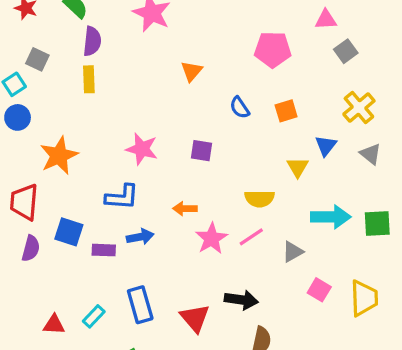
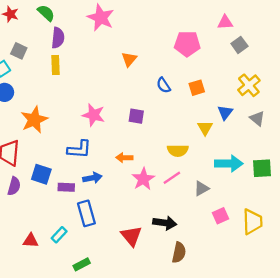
pink square: (319, 290) -> (220, 216), turned 35
blue rectangle: (140, 305) -> (86, 213), moved

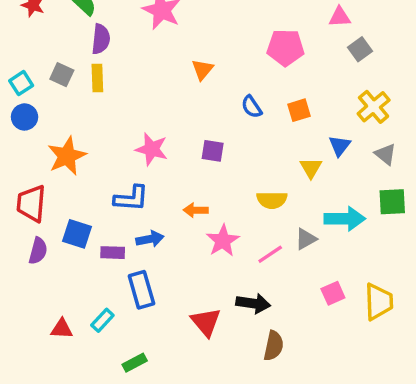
gray square: (19, 51) -> (62, 75), moved
green square: (262, 168) -> (392, 202), moved
pink line: (172, 178) -> (270, 254), moved
gray triangle: (201, 188) -> (306, 239), moved

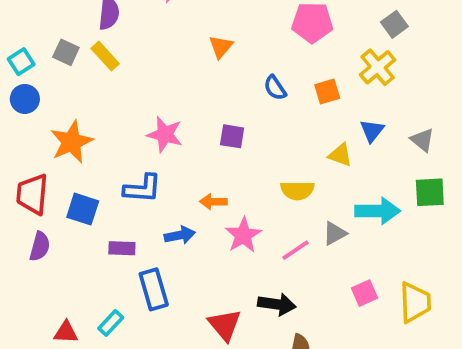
yellow rectangle: (97, 78) -> (105, 56), turned -40
yellow cross: (374, 107) -> (378, 67), moved
yellow triangle: (311, 168) -> (340, 155), turned -40
blue square: (77, 234) -> (83, 209), moved
blue arrow: (150, 239) -> (180, 235), moved

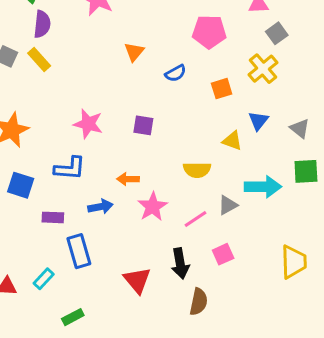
blue semicircle: (275, 88) -> (176, 73), moved, turned -85
pink square: (365, 293) -> (223, 254), moved
black arrow: (277, 304) -> (180, 263), turned 72

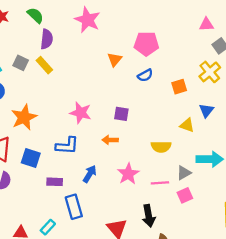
pink pentagon: (209, 32) -> (146, 44), moved
orange arrow: (128, 179) -> (110, 140), moved
blue arrow: (100, 207) -> (90, 174), turned -48
pink line: (195, 219) -> (160, 183), turned 30
pink square: (223, 254) -> (185, 195), moved

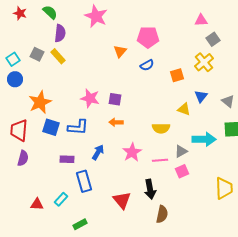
purple square: (121, 114) -> (115, 99), moved
blue square: (31, 158) -> (51, 127), moved

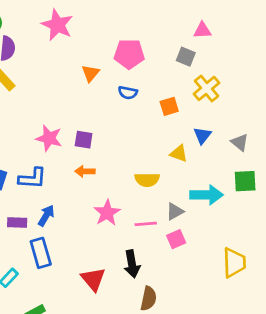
gray square: (213, 39) -> (186, 57), moved, turned -32
blue semicircle: (147, 65) -> (128, 93), turned 40
blue arrow: (98, 152) -> (46, 216), moved

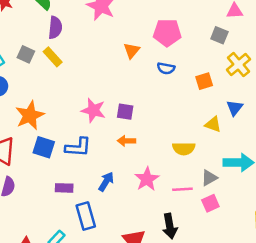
blue arrow: (46, 216) -> (106, 182), moved

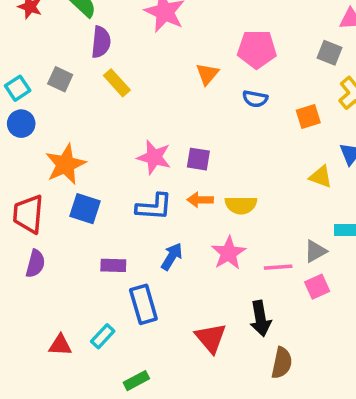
yellow rectangle: (53, 57) -> (117, 83), moved
blue L-shape: (78, 147) -> (154, 207), moved
yellow semicircle: (184, 149) -> (241, 205), moved

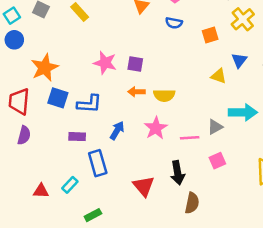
blue L-shape: (154, 207) -> (89, 104), moved
pink square: (317, 287) -> (217, 161), moved

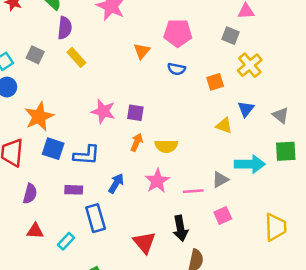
orange arrow: (136, 92) -> (137, 142), turned 112
purple semicircle: (24, 135) -> (30, 194), moved
red triangle: (41, 191) -> (35, 231), moved

